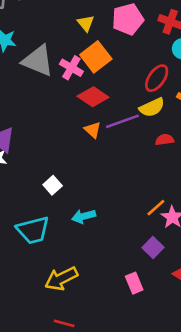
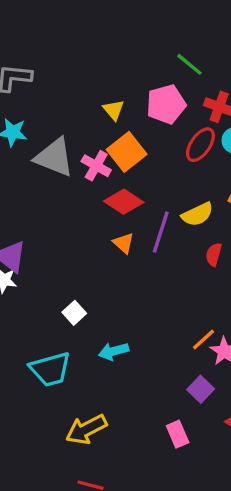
red ellipse: (157, 78) -> (200, 145), moved
purple line: (122, 121) -> (161, 232), turned -52
red semicircle: (165, 140) -> (214, 254), turned -66

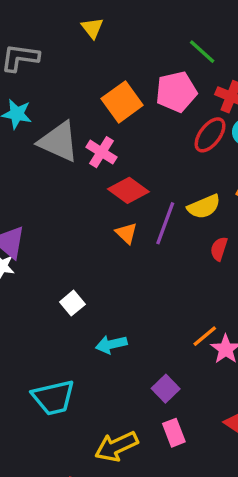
yellow triangle: (114, 110) -> (92, 28), moved
orange square: (127, 152) -> (122, 102), moved
cyan trapezoid: (50, 369) -> (53, 397), moved
purple square: (201, 389) -> (166, 389), moved
yellow arrow: (86, 429) -> (116, 446), moved

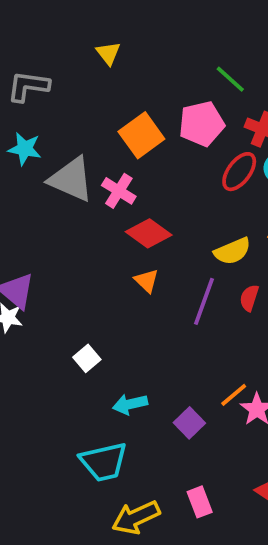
purple line: (165, 223) -> (204, 301), moved
purple square: (166, 389) -> (189, 423), moved
cyan trapezoid: (53, 397) -> (104, 462), moved

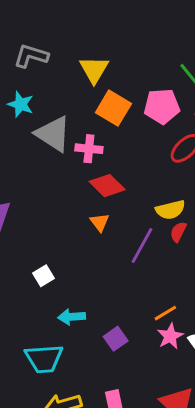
yellow triangle: (108, 53) -> (94, 70), moved, size x1.5
orange square: (141, 135) -> (113, 108), turned -32
pink cross: (119, 191) -> (89, 149), turned -35
red semicircle: (249, 298) -> (178, 232), moved
orange line: (234, 395) -> (165, 313), moved

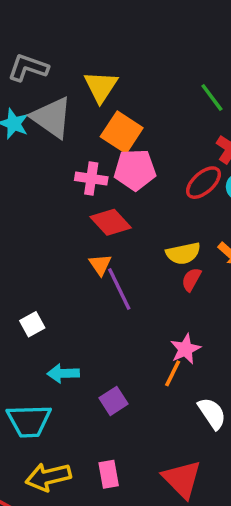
pink pentagon: (162, 106) -> (135, 170), moved
gray triangle: (53, 134) -> (52, 117), moved
purple line: (142, 245) -> (119, 289), moved, turned -57
orange line: (165, 313) -> (173, 373), turned -35
pink star: (170, 336) -> (185, 349), moved

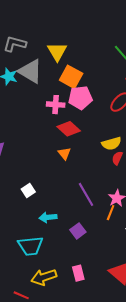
purple line: (119, 289) -> (86, 194), moved

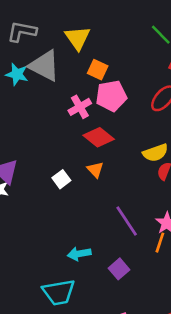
orange square: (71, 77) -> (98, 70), size x0.7
pink cross: (56, 105) -> (80, 107), turned -30
white square: (28, 191) -> (61, 179), moved

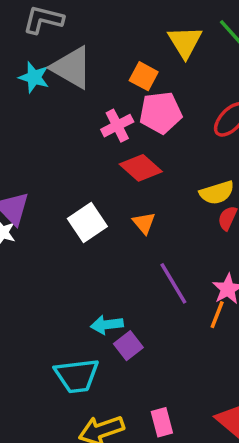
yellow triangle: (78, 38) -> (185, 42), moved
orange triangle: (95, 170) -> (144, 223), moved
white square: (61, 179) -> (87, 223), size x1.5
purple square: (119, 269) -> (128, 346), moved

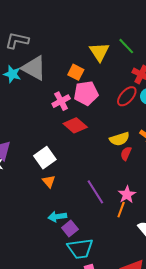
orange triangle: (144, 223) -> (49, 181), moved
cyan trapezoid: (77, 376) -> (80, 248), moved

